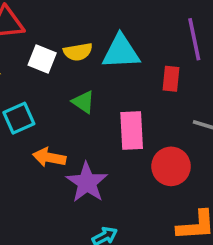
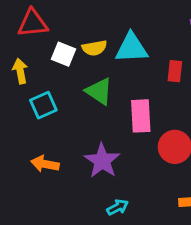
green triangle: (83, 102) -> (99, 91), size x1.4
orange arrow: (49, 157) -> (45, 164), moved

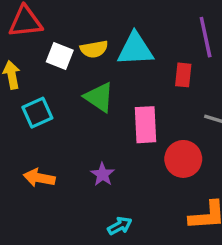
purple star: (102, 161) -> (103, 174), size x0.6

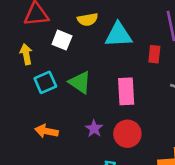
yellow semicircle: (94, 49) -> (88, 20), moved
green triangle: (99, 97) -> (80, 82), moved
red circle: (183, 159) -> (127, 134), moved

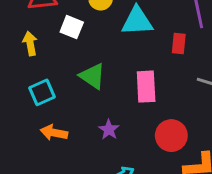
cyan square: (45, 82) -> (42, 92), moved
red circle: (127, 134) -> (171, 136), moved

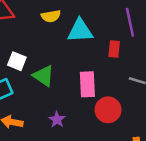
white square: (72, 27) -> (17, 61), moved
red circle: (171, 136) -> (108, 110), moved

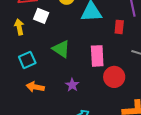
white square: (17, 61) -> (41, 16), moved

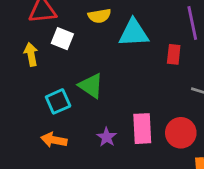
pink rectangle: (97, 56) -> (142, 129), moved
cyan square: (27, 60) -> (58, 101), moved
red circle: (114, 77) -> (181, 133), moved

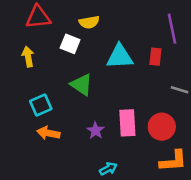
cyan triangle: (134, 33) -> (120, 57), moved
white square: (62, 39) -> (70, 44), moved
cyan square: (58, 101) -> (41, 105), moved

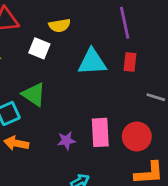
purple line: (172, 29) -> (125, 23), moved
green triangle: (82, 85) -> (34, 94), moved
purple star: (96, 130) -> (66, 141), turned 30

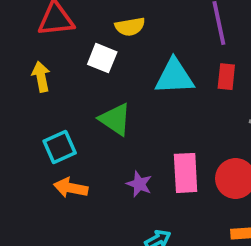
green triangle: (34, 94) -> (115, 119), moved
purple star: (66, 141) -> (139, 184), turned 30

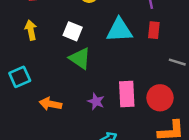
white square: (102, 58) -> (73, 31), moved
cyan square: (60, 147) -> (20, 77), moved

